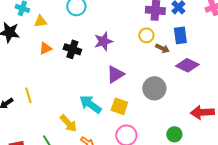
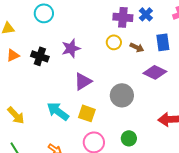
blue rectangle: (180, 35) -> (163, 42), moved
brown arrow: (162, 48) -> (137, 47), moved
yellow arrow: (68, 123) -> (16, 115), moved
green circle: (174, 134) -> (129, 138), moved

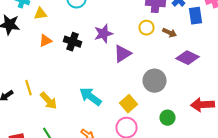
blue rectangle: (163, 42) -> (196, 16), moved
purple triangle: (83, 81) -> (122, 54), moved
yellow square: (87, 113) -> (128, 104), moved, turned 30
green circle: (129, 138) -> (168, 118), moved

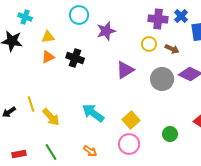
yellow triangle: (40, 14) -> (48, 37), moved
purple star: (104, 34) -> (106, 31), moved
gray circle: (154, 81) -> (162, 79), moved

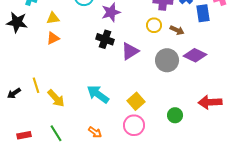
black cross: (75, 58) -> (105, 39), moved

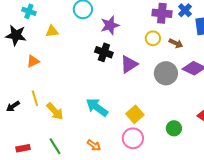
orange triangle: (53, 38) -> (33, 61), moved

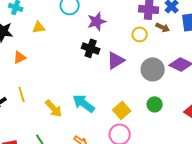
brown arrow: (176, 43) -> (163, 27), moved
yellow arrow: (55, 111) -> (54, 108), moved
green circle: (174, 128) -> (155, 104), moved

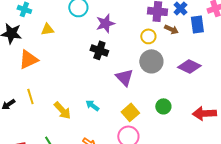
orange triangle: (20, 57) -> (28, 59), size x1.5
purple triangle: (116, 60) -> (124, 77), moved, turned -42
gray circle: (153, 69) -> (151, 61), moved
cyan arrow: (84, 103) -> (92, 105), size x0.6

